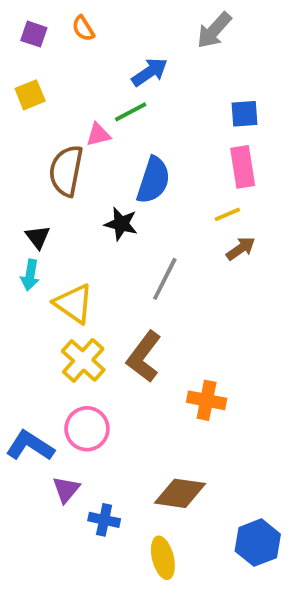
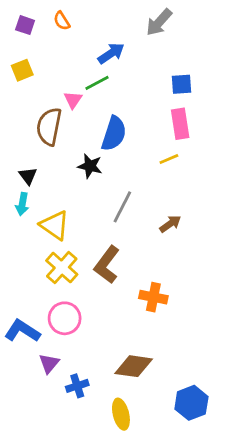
pink triangle: (98, 135) -> (73, 100), turned -42
brown arrow: (241, 249) -> (170, 224), moved
blue cross: (104, 520) -> (77, 386), turned -30

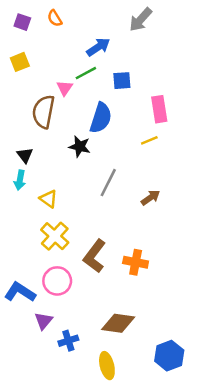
blue square: (182, 84) -> (122, 81), moved
yellow triangle: (55, 225) -> (48, 199), size x0.7
brown L-shape: (107, 265) -> (95, 256), moved

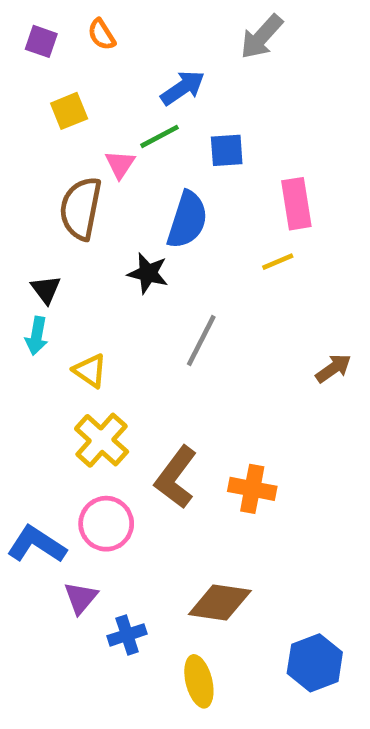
yellow square: (20, 62) -> (69, 111), moved
brown arrow: (151, 198) -> (333, 368), moved

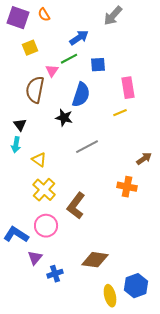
purple square: (41, 41) -> (18, 18), size x1.6
gray line: (201, 341) -> (87, 147), turned 35
orange cross: (252, 489) -> (127, 187), moved
yellow ellipse: (199, 681) -> (110, 296), moved

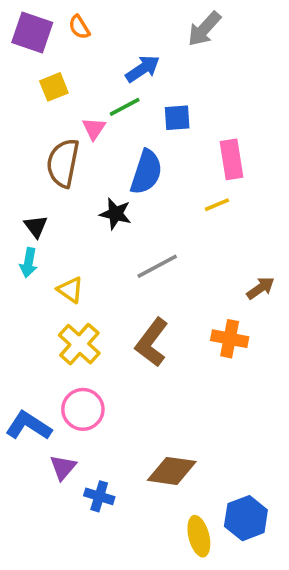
brown L-shape: (76, 206) -> (152, 342), moved
blue cross: (55, 274) -> (99, 496), turned 35

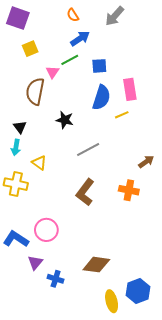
orange semicircle: (79, 27) -> (73, 15), moved
blue semicircle: (146, 172) -> (101, 98), moved
yellow cross: (79, 344) -> (16, 184), moved, turned -30

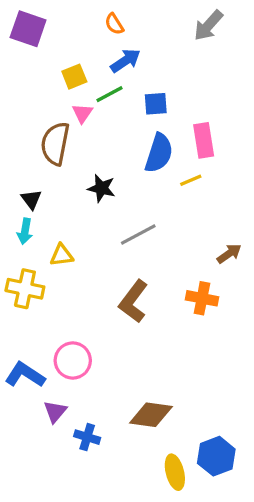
gray arrow: (115, 16) -> (208, 26), moved
yellow square: (30, 49) -> (74, 77), moved
yellow triangle: (39, 163) -> (62, 255), turned -42

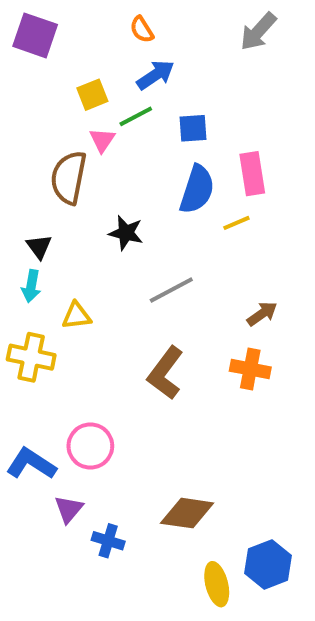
brown arrow: (229, 254) -> (262, 314), moved

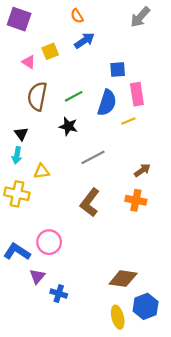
green line: (136, 116) -> (74, 96), moved
blue square: (193, 128) -> (118, 70), moved
pink triangle: (102, 140) -> (29, 62), moved, turned -32
brown diamond: (187, 513) -> (123, 279), moved

